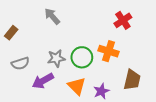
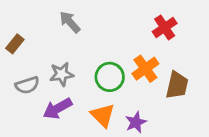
orange cross: (109, 51) -> (145, 69), turned 36
gray star: (56, 58) -> (62, 74), moved
brown trapezoid: (132, 80) -> (177, 85), moved

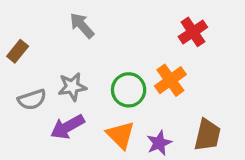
brown trapezoid: (177, 85) -> (207, 135), moved

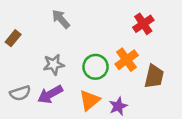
gray semicircle: (32, 100) -> (20, 93), moved
orange triangle: (121, 135) -> (90, 100), turned 35
brown trapezoid: (207, 135) -> (154, 76), moved

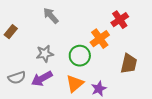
orange cross: (127, 60) -> (100, 39), moved

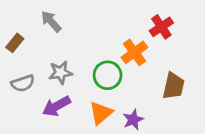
gray arrow: (51, 16) -> (51, 21), moved
gray semicircle: (17, 78) -> (23, 83), moved

